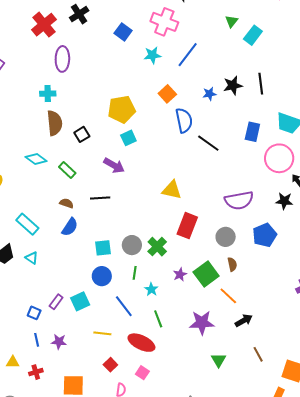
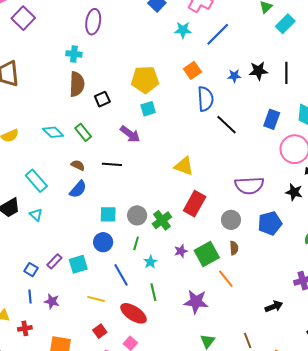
cyan diamond: (36, 159) -> (53, 132), moved
black arrow: (244, 321) -> (274, 306), moved

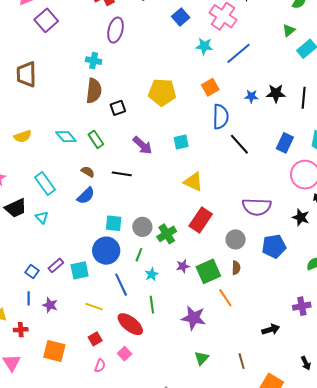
cyan square: (148, 109) -> (181, 142), moved
blue circle: (103, 242) -> (106, 251), size x1.4

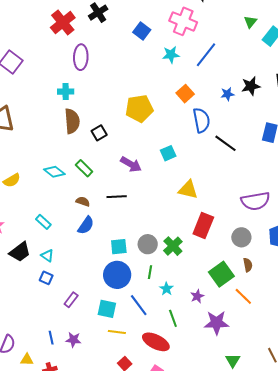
cyan rectangle: (45, 183) -> (43, 222), size x0.7
purple star: (183, 266) -> (197, 296), moved
cyan square: (80, 270) -> (107, 309), moved, turned 36
blue square: (32, 272) -> (46, 278), moved

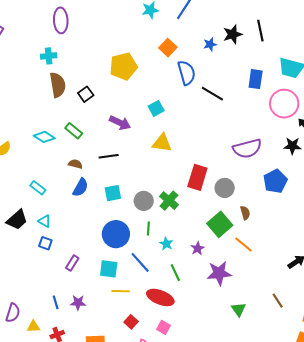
yellow triangle: (188, 190) -> (162, 143), moved
gray circle: (241, 237) -> (225, 188), moved
cyan square: (119, 247) -> (113, 193), moved

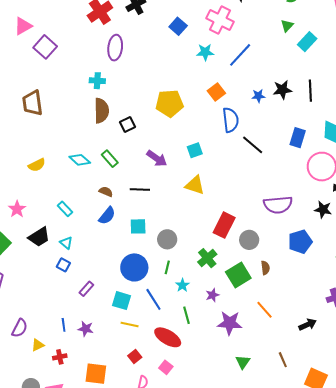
green cross: (169, 201) -> (207, 258), moved
orange line: (244, 245) -> (265, 310), moved
yellow triangle: (33, 326) -> (38, 345), turned -32

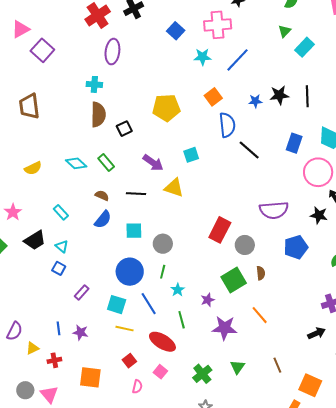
pink cross: (220, 20) -> (218, 25), turned -32
yellow triangle: (195, 185) -> (174, 188), moved
green cross: (207, 258) -> (202, 374), moved
black arrow: (308, 325) -> (316, 333), moved

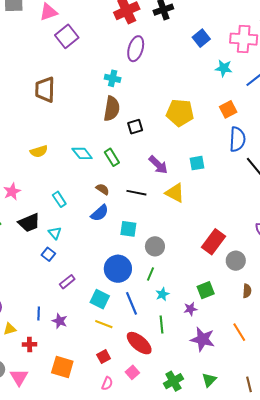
green square: (234, 280) -> (206, 290), moved, size x0.7

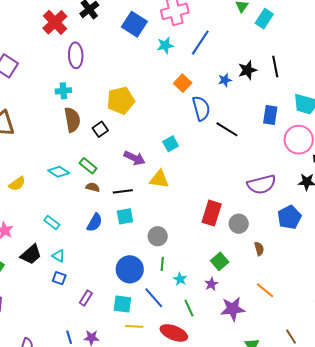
blue square: (201, 38) -> (134, 24), size x1.4
yellow pentagon: (180, 113) -> (121, 100), moved
brown semicircle: (103, 189) -> (93, 187), moved
cyan square: (128, 229) -> (125, 216), moved

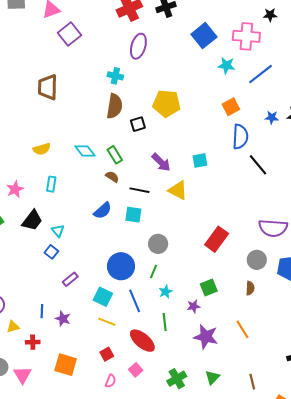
cyan rectangle: (52, 223) -> (51, 184), moved, turned 42
gray circle: (239, 224) -> (257, 260), moved
black trapezoid: (31, 254) -> (32, 220), turned -30

